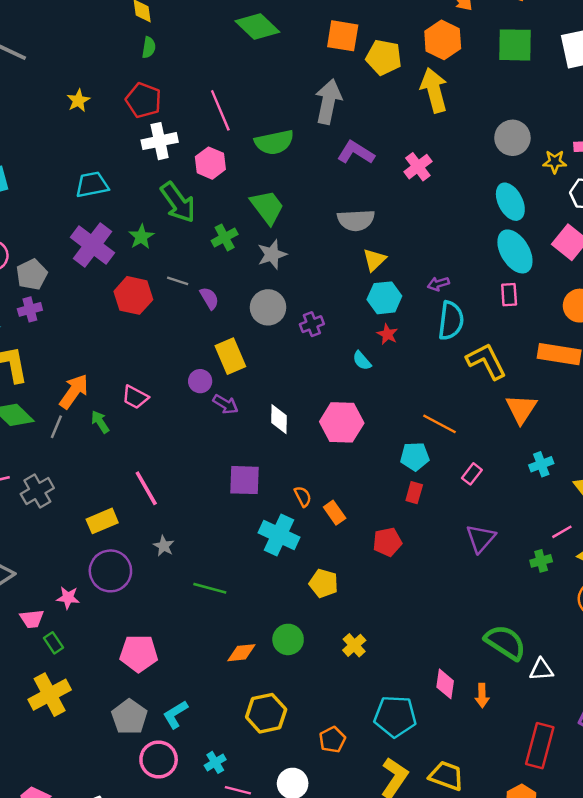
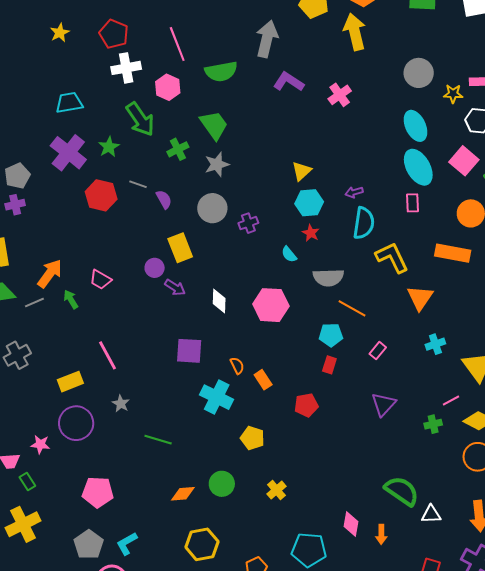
gray semicircle: (356, 220) -> (328, 277), moved
gray line: (56, 427) -> (34, 303), turned 42

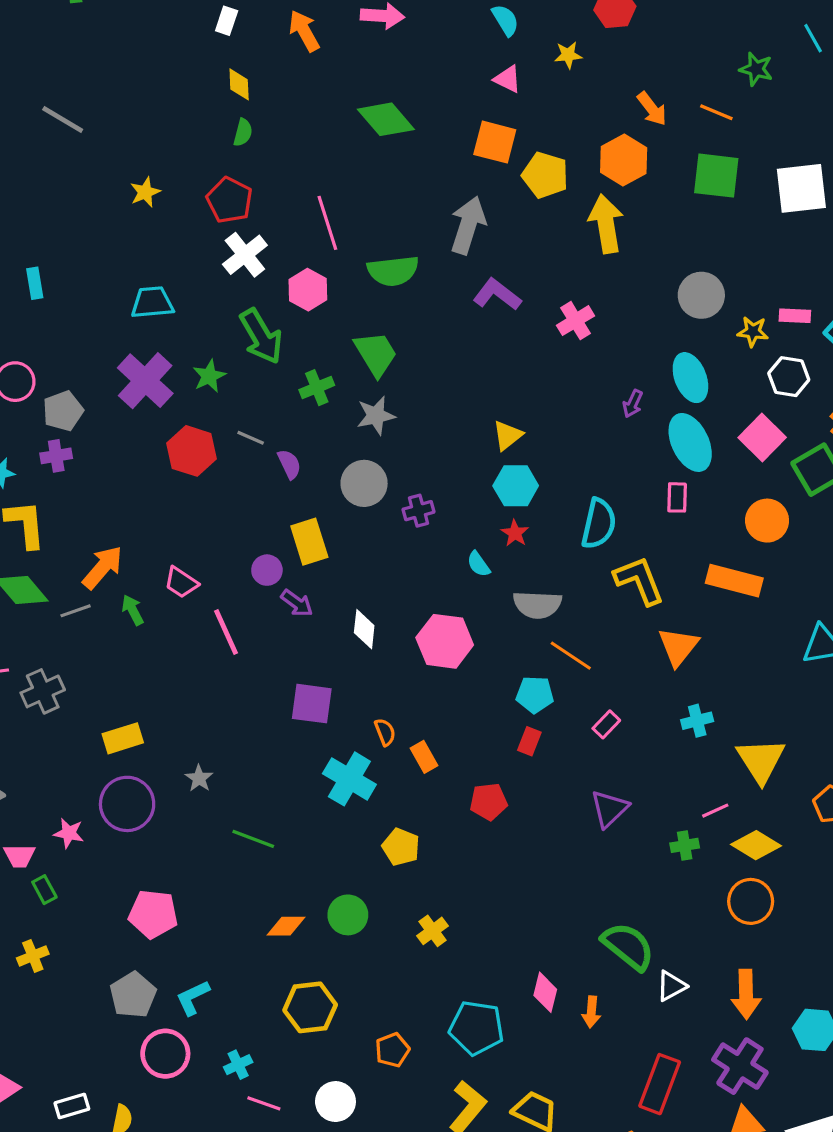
white cross: (126, 68) -> (245, 255), turned -32
purple arrow: (354, 192) -> (633, 404), moved, turned -54
pink line: (108, 355) -> (226, 632), moved
white triangle: (431, 514) -> (671, 986), turned -30
yellow cross: (23, 524) -> (33, 956), size x0.6

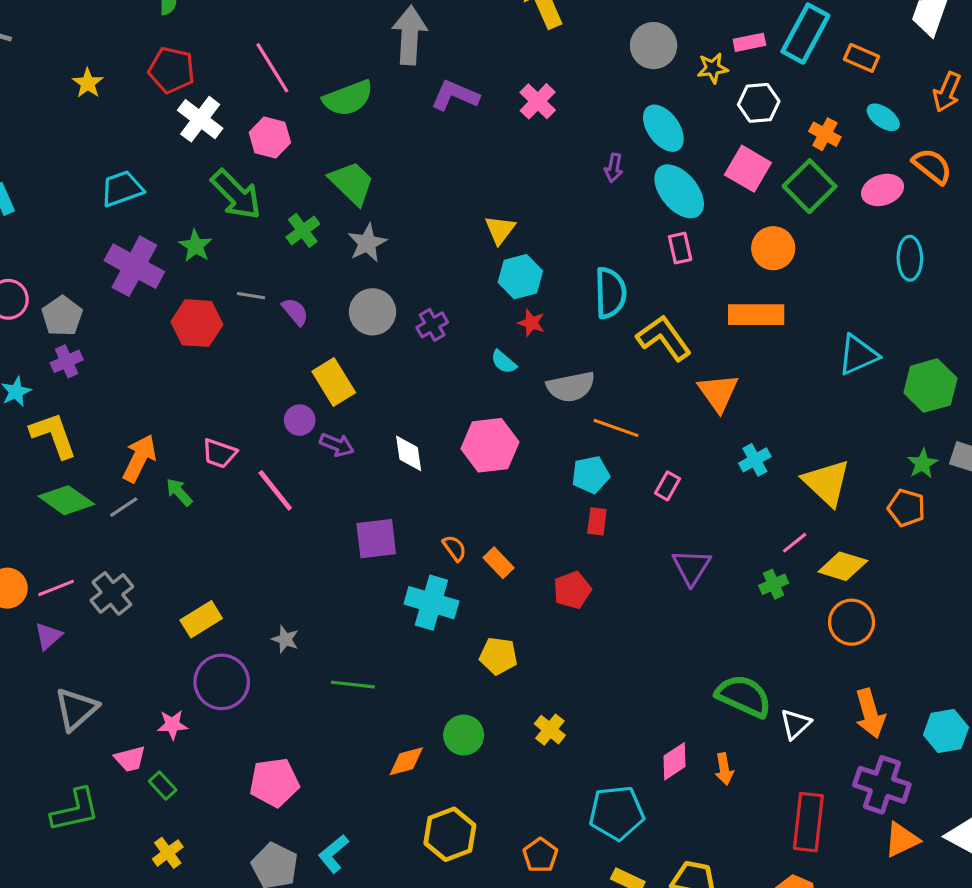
pink diamond: (545, 992) -> (675, 761), turned 57

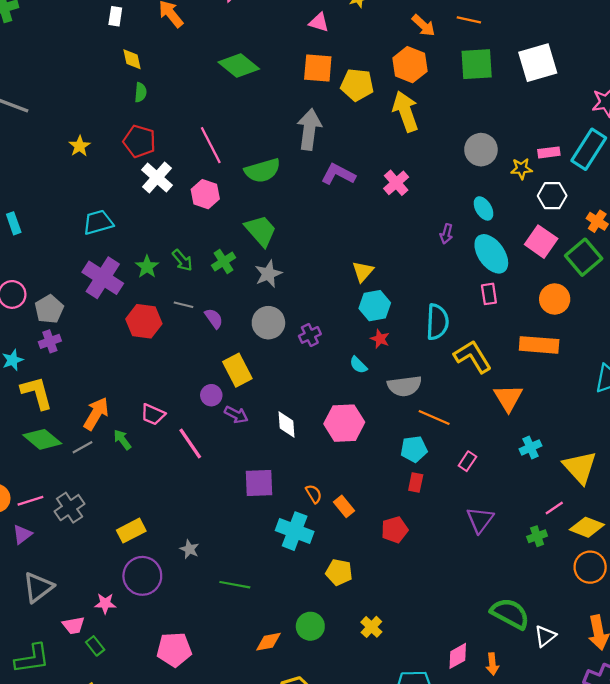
cyan ellipse: (663, 128) -> (484, 208), size x0.7
green arrow: (236, 195) -> (182, 260), moved, size x0.6

